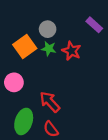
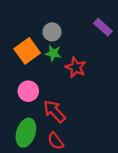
red star: (71, 51) -> (76, 67), moved
pink circle: (14, 82) -> (28, 91), moved

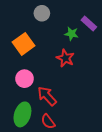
gray circle: (52, 32) -> (42, 13), moved
green star: (53, 53) -> (72, 34), moved

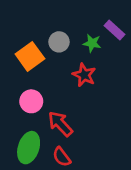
gray circle: (42, 13) -> (59, 42), moved

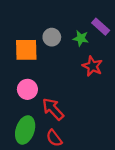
orange square: (30, 56) -> (26, 50), turned 35
red star: (84, 75) -> (92, 66), moved

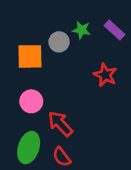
green star: (81, 38) -> (81, 30), moved

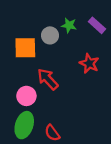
pink circle: (31, 101) -> (26, 96), moved
red arrow: (60, 124) -> (48, 79), moved

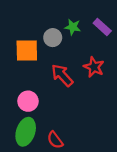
red arrow: (48, 79) -> (62, 75), moved

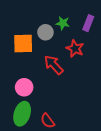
purple rectangle: (102, 27) -> (88, 23), turned 70
red star: (94, 67) -> (75, 49), moved

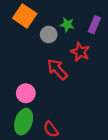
orange square: (23, 43) -> (25, 16), moved, turned 35

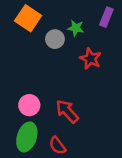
purple rectangle: (94, 25) -> (106, 17), moved
red arrow: (57, 69) -> (67, 111), moved

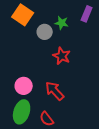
red star: (90, 59) -> (62, 56), moved

